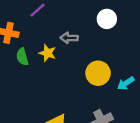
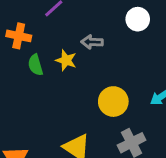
yellow circle: (98, 73) -> (113, 102), moved

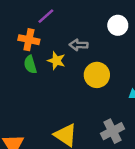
orange cross: (19, 36) -> (29, 40), moved
yellow circle: (113, 102) -> (97, 75), moved

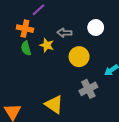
white circle: (118, 25) -> (96, 28), moved
gray cross: (113, 131) -> (88, 89), moved

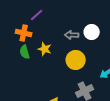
gray arrow: (64, 33) -> (72, 35), moved

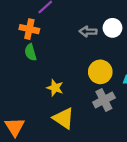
yellow star: (45, 49) -> (55, 88), moved
yellow circle: (76, 60) -> (100, 72), moved

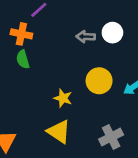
yellow star: (55, 88) -> (63, 98), moved
gray cross: (104, 100) -> (111, 137), moved

